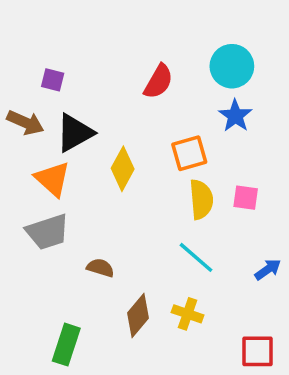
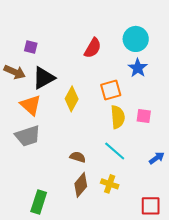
brown semicircle: (100, 268) -> (78, 157), moved

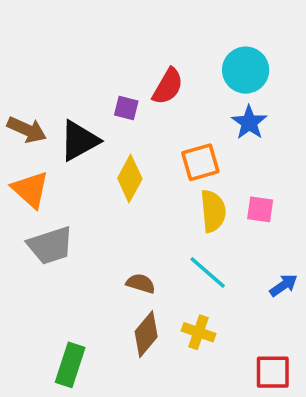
purple square: (31, 47) -> (126, 108), moved
orange triangle: (31, 105) -> (30, 189), moved

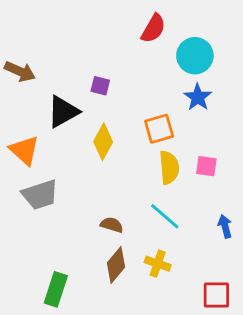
red semicircle: (168, 86) -> (153, 28), moved
brown arrow: (27, 130) -> (20, 71), moved
blue arrow: (284, 285) -> (225, 226), turned -70

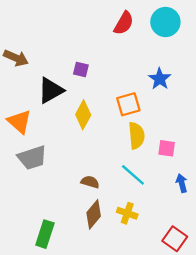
cyan circle: (195, 56) -> (165, 22), moved
pink square: (206, 166) -> (167, 148), moved
red square: (216, 295) -> (175, 239), turned 35

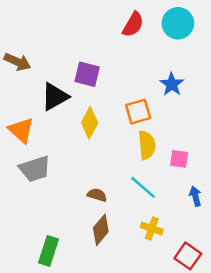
purple square: (81, 70) -> (87, 74), size x1.5
yellow cross: (127, 213) -> (152, 229), moved

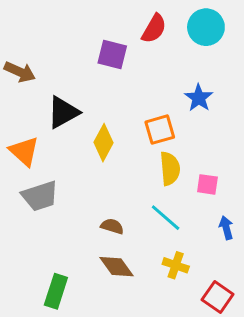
purple square: (87, 74) -> (112, 55), moved
brown diamond: (101, 230) -> (117, 267), turned -76

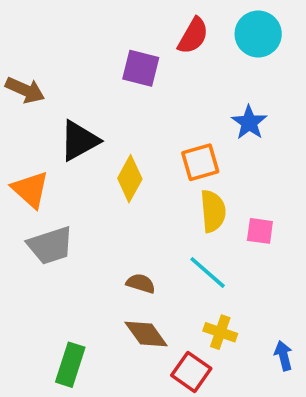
blue arrow: (226, 228) -> (283, 356), moved
red square: (218, 297) -> (191, 372), moved

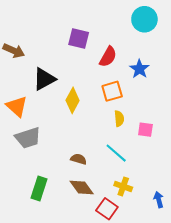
red semicircle: (193, 36) -> (108, 57), moved
yellow semicircle: (213, 211) -> (119, 119), size x0.7
green rectangle: (70, 365) -> (39, 188), moved

